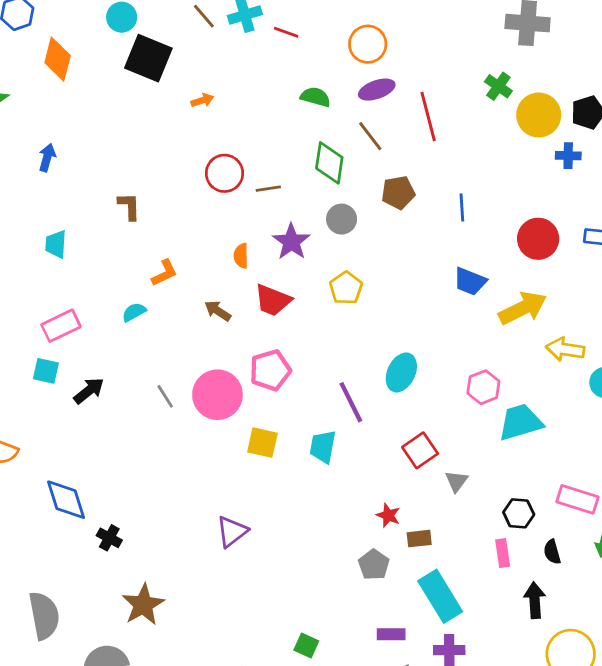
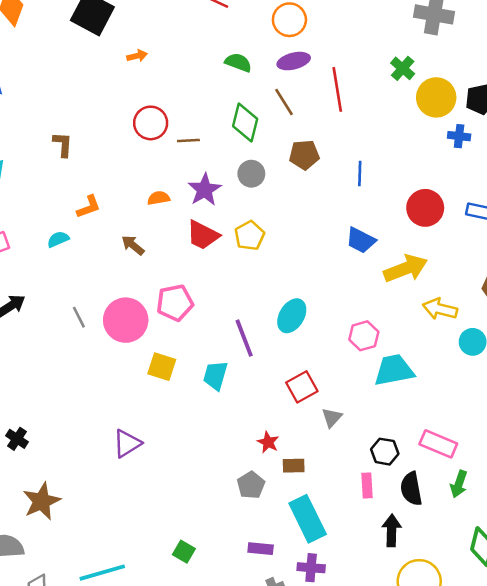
orange semicircle: (241, 256) -> (159, 198), turned 75
red trapezoid: (273, 300) -> (203, 235), moved
black semicircle: (552, 552) -> (411, 489), size x1.5

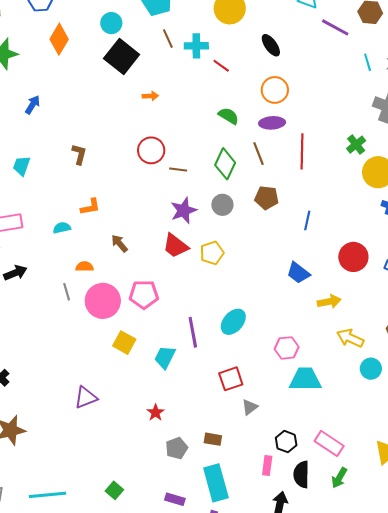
orange semicircle: (159, 198) -> (85, 267), moved
yellow arrow: (406, 269) -> (329, 301), size x0.7
red star: (268, 442) -> (156, 413), moved

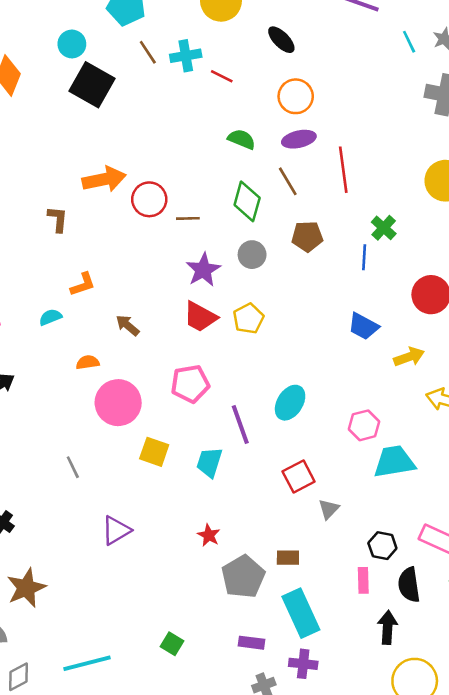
orange arrow: (150, 96) -> (104, 179), moved, size x2.0
green cross: (356, 145) -> (384, 228), moved
gray line: (67, 292) -> (73, 467), moved
pink pentagon: (144, 294) -> (190, 384), moved
gray pentagon: (177, 448) -> (243, 577), size x1.5

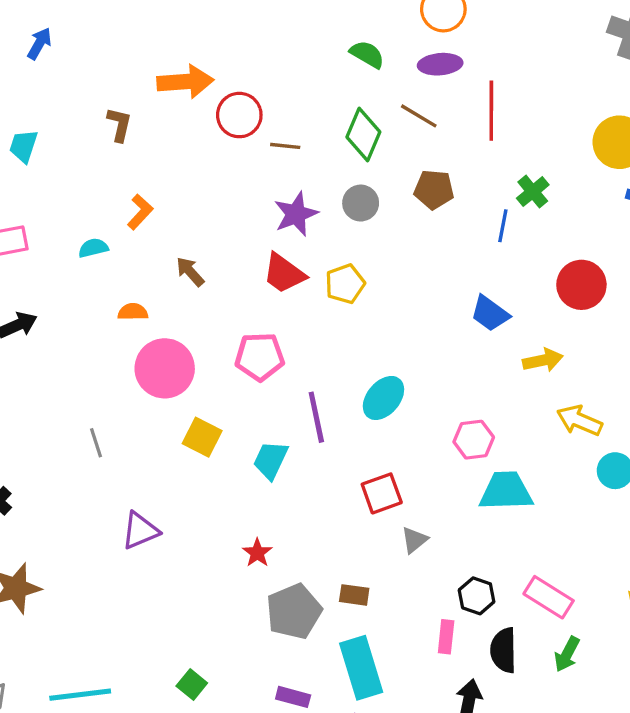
brown line: (288, 181) -> (419, 116), turned -36
orange L-shape: (83, 284) -> (140, 212), turned -36

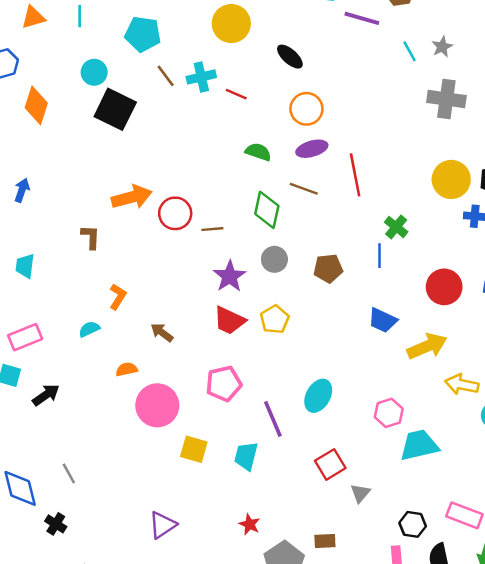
brown pentagon: (434, 189) -> (328, 268), moved
yellow arrow: (543, 360) -> (427, 346), size x1.4
gray line: (96, 443) -> (69, 473), moved

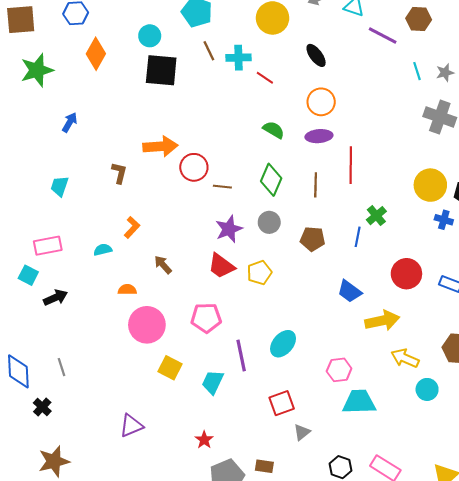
black square: (115, 109) -> (161, 70), turned -32
brown line: (304, 189) -> (316, 185), moved, turned 60

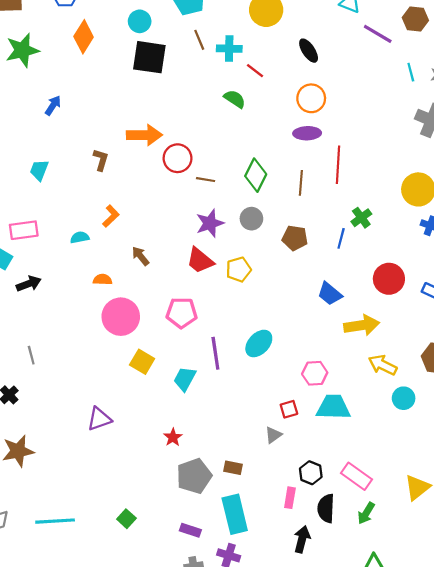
green semicircle: (274, 130) -> (235, 99), moved
red square: (282, 403) -> (289, 409), moved, size x0.7

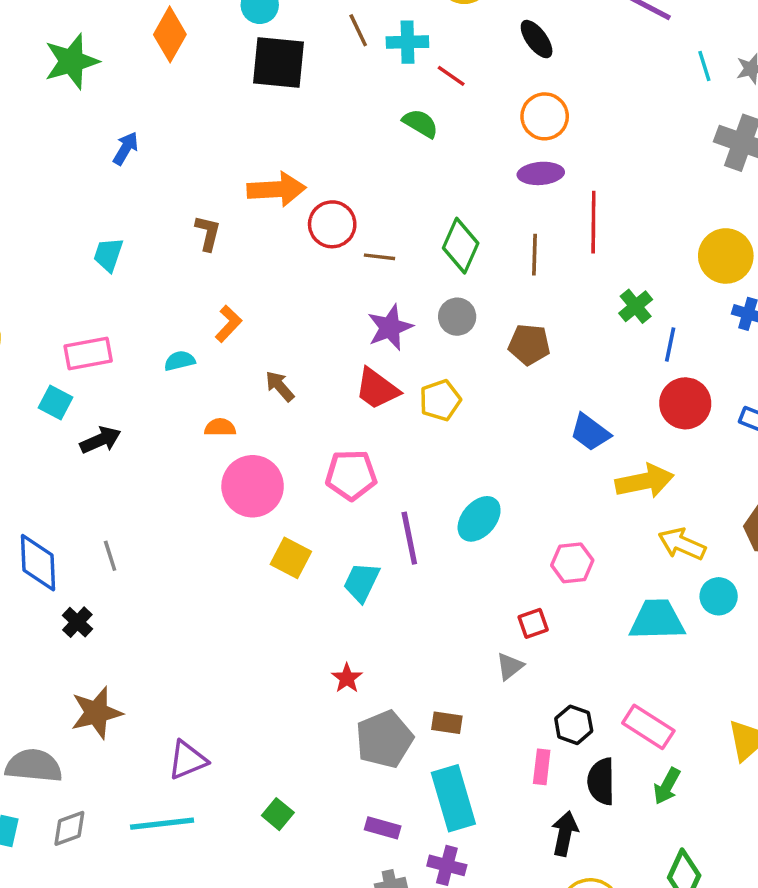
blue line: (341, 238) -> (670, 344), moved
cyan trapezoid: (333, 407) -> (657, 620), moved
purple triangle: (99, 419) -> (187, 760), moved

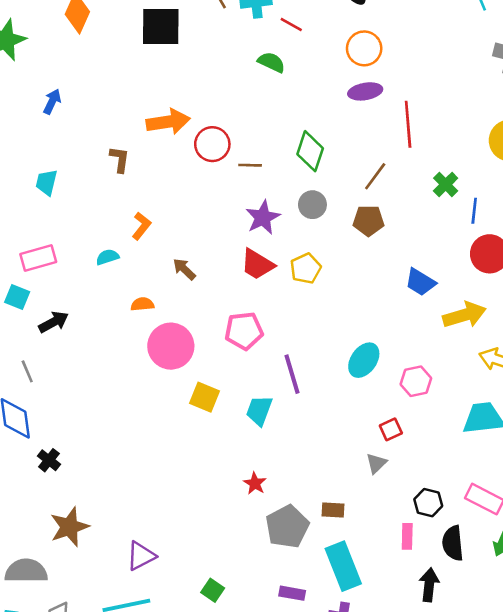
brown line: (535, 255) -> (375, 176), moved, turned 40
cyan ellipse: (479, 519) -> (364, 360), moved
gray line: (110, 556) -> (27, 371), moved

